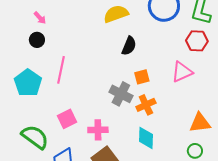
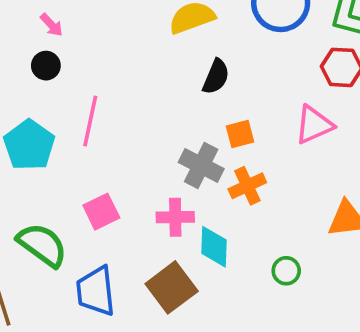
pink cross: (98, 130) -> (175, 217), moved
cyan diamond: (146, 138) -> (214, 247), moved
green circle: (195, 151) -> (286, 271), moved

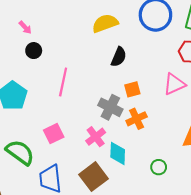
black circle: (46, 66) -> (34, 51), moved
pink line: (90, 121) -> (63, 82), moved
pink cross: (175, 217) -> (96, 137), turned -36

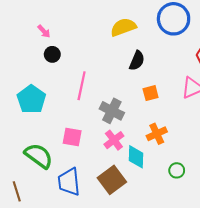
gray cross: (110, 107) -> (112, 111), moved
orange cross: (137, 119) -> (157, 134), moved
pink square: (54, 134) -> (72, 137), turned 36

